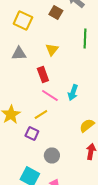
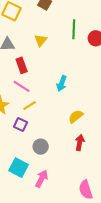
red rectangle: (43, 74) -> (22, 65), moved
pink line: (50, 96) -> (22, 86), moved

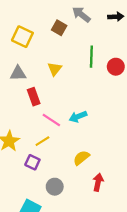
cyan arrow: (62, 83) -> (78, 117), turned 49
pink line: (22, 86) -> (51, 120), moved
yellow semicircle: (76, 116) -> (81, 158), moved

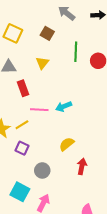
brown square: (59, 28) -> (47, 33), moved
pink line: (51, 120) -> (39, 110), turned -30
yellow line: (42, 141) -> (22, 125), moved

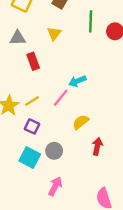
pink line: (39, 110) -> (61, 98), moved, turned -54
cyan square: (20, 192) -> (30, 157), moved

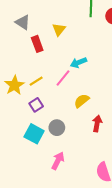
yellow triangle: (54, 34) -> (59, 29), moved
gray triangle: (18, 38) -> (23, 22), turned 35
purple square: (32, 126) -> (36, 105), turned 32

